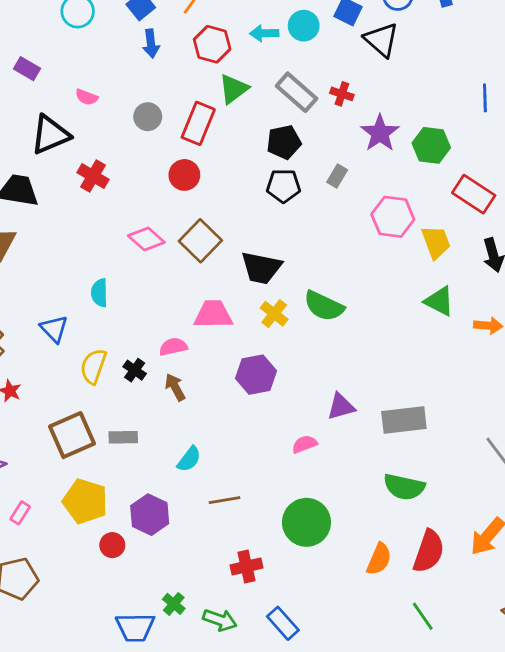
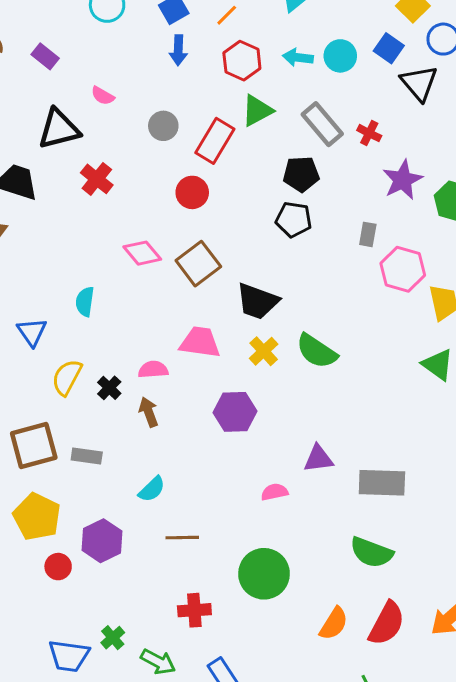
gray rectangle: (337, 176) -> (368, 234), moved, turned -30

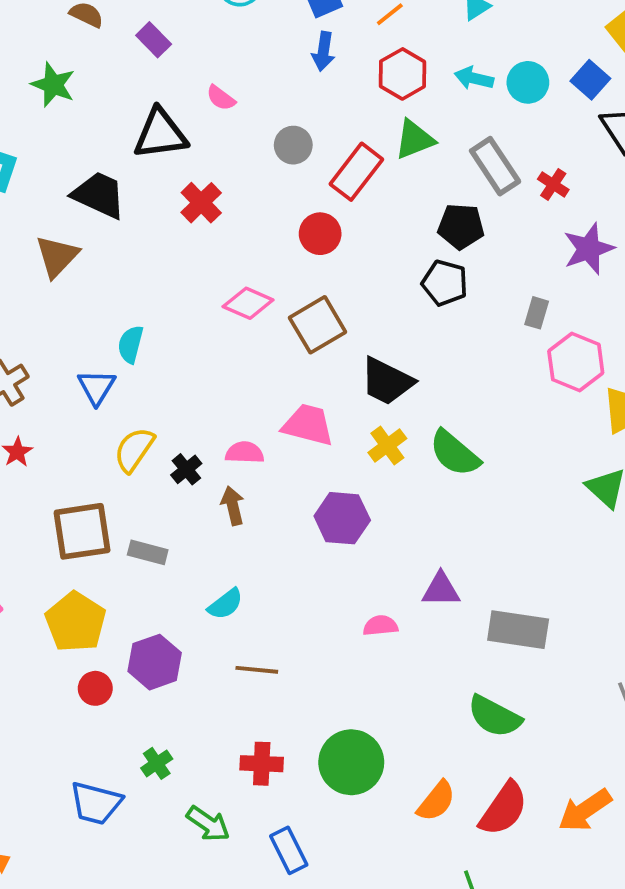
pink diamond: (142, 253) -> (248, 303), turned -33
cyan semicircle: (85, 302) -> (131, 344), moved
green circle: (264, 574) -> (351, 762), moved
green cross: (113, 638) -> (157, 763), moved

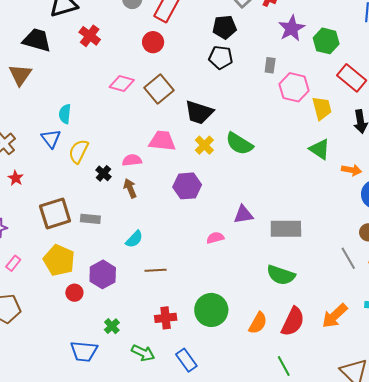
yellow semicircle: (134, 450) -> (79, 151), moved

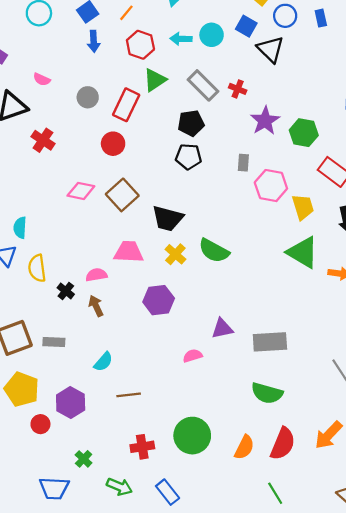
green triangle: (320, 149) -> (303, 252), size x1.4
yellow semicircle: (79, 151) -> (37, 268), turned -30

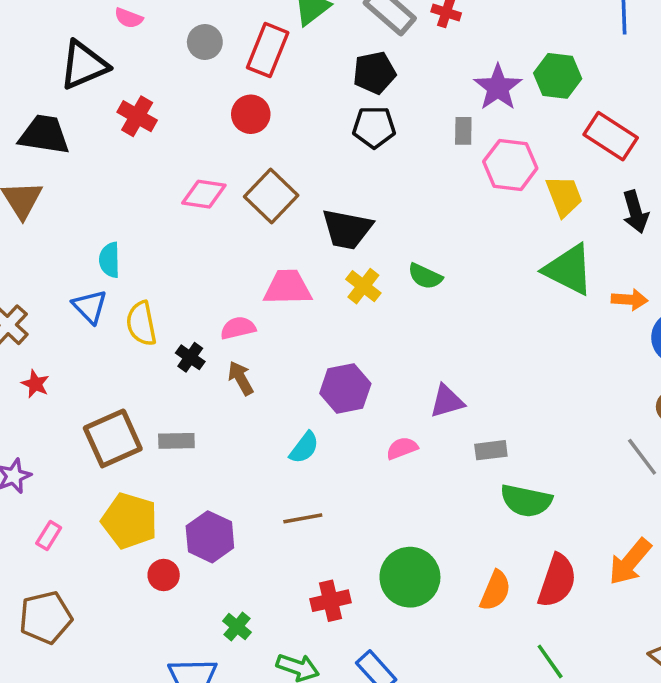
purple star: (265, 121) -> (498, 87), moved
green semicircle: (214, 251) -> (425, 276), size x0.7
purple hexagon: (159, 300) -> (345, 389), moved
gray rectangle: (270, 342) -> (491, 450), moved, size x0.6
cyan semicircle: (103, 362) -> (304, 448), moved

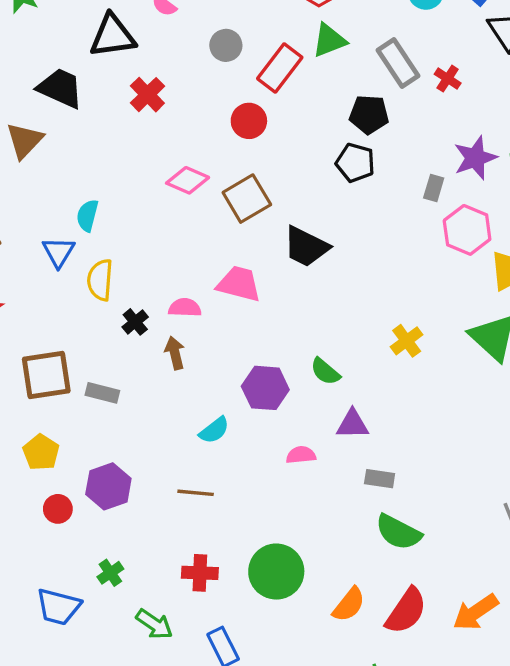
green semicircle: (425, 276) -> (325, 371), moved
yellow cross: (363, 286) -> (407, 341), moved
yellow pentagon: (130, 521) -> (41, 452), size x0.7

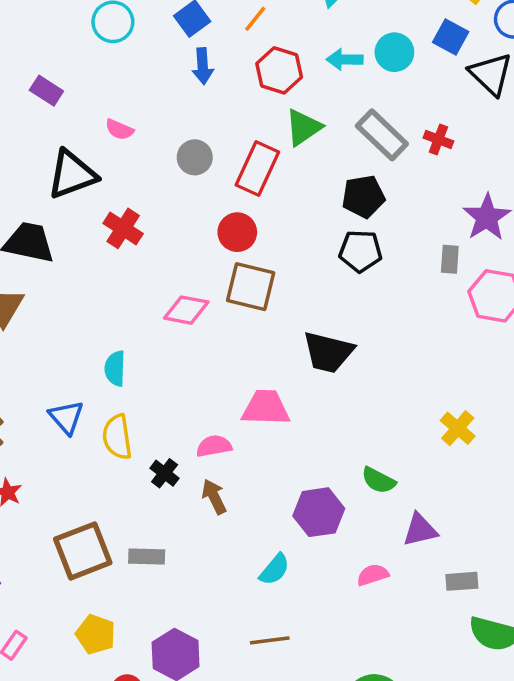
brown square: (247, 199) -> (251, 287), moved, turned -33
cyan semicircle: (87, 215) -> (115, 368), moved

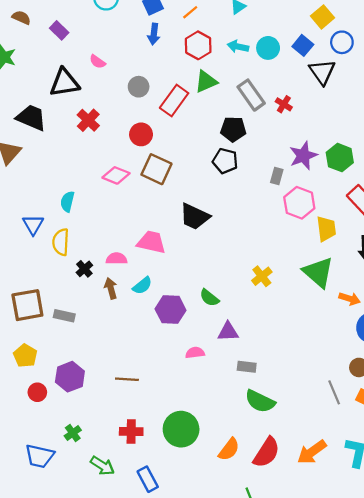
red circle: (237, 232) -> (141, 134), moved
cyan semicircle: (275, 569) -> (142, 286), moved

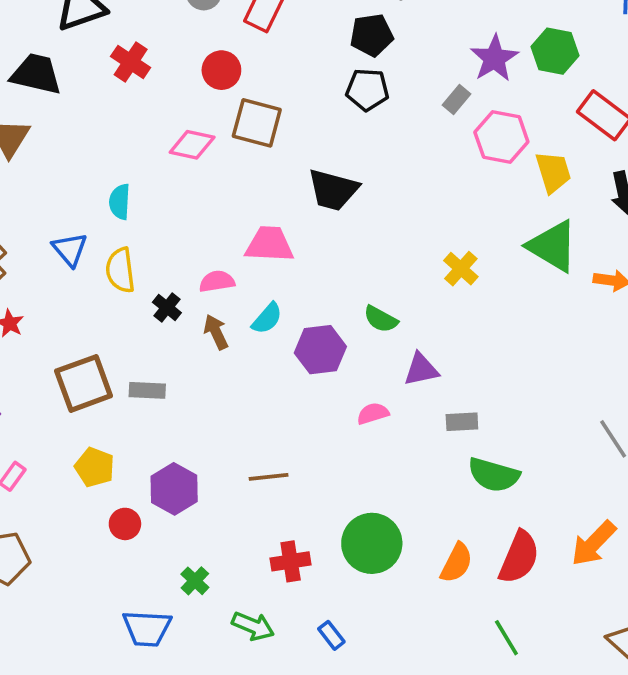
gray rectangle: (277, 176) -> (457, 100), turned 35
blue rectangle: (148, 479) -> (331, 635), size x0.7

